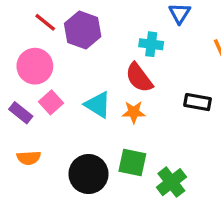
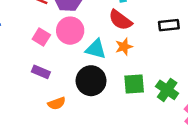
pink circle: (35, 66) -> (70, 31), moved
pink square: (51, 102) -> (41, 37), moved
black circle: (88, 174) -> (91, 81), moved

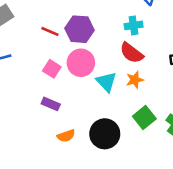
cyan triangle: (96, 49) -> (106, 82), turned 30
black circle: (91, 81) -> (105, 134), moved
green square: (134, 84) -> (144, 118), turned -35

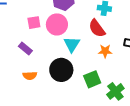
pink square: (52, 69) -> (34, 23), turned 32
orange star: (135, 80) -> (105, 51), moved
black circle: (105, 134) -> (61, 70), moved

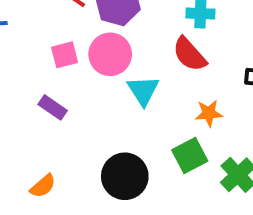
orange star: (105, 51) -> (209, 113), moved
black circle: (61, 70) -> (125, 176), moved
orange semicircle: (30, 76) -> (43, 186), moved, turned -32

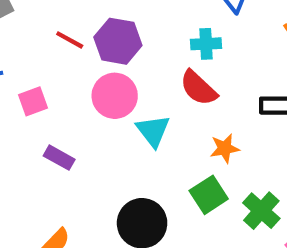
pink square: (65, 55) -> (33, 101), moved

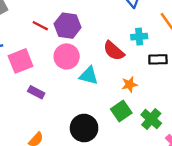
cyan cross: (206, 44) -> (139, 37), moved
pink square: (33, 101) -> (21, 61), size x1.5
cyan triangle: (153, 131) -> (89, 76), turned -36

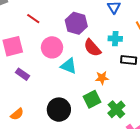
purple hexagon: (68, 26) -> (76, 23), moved

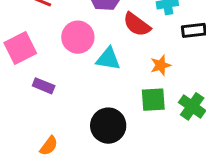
green square: (92, 99) -> (153, 100), turned 36

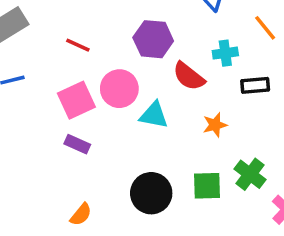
pink square: (20, 48) -> (76, 100), moved
green square: (153, 100) -> (207, 186), moved

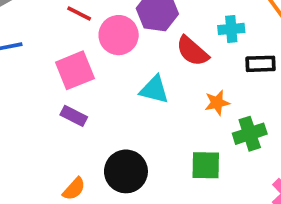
pink circle: (119, 89) -> (119, 35), moved
green cross: (250, 174) -> (250, 134), moved, turned 32
black circle: (151, 193) -> (126, 171), moved

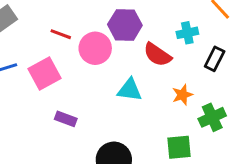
black rectangle: (260, 64) -> (215, 59), turned -55
pink square: (75, 70) -> (44, 74), moved

